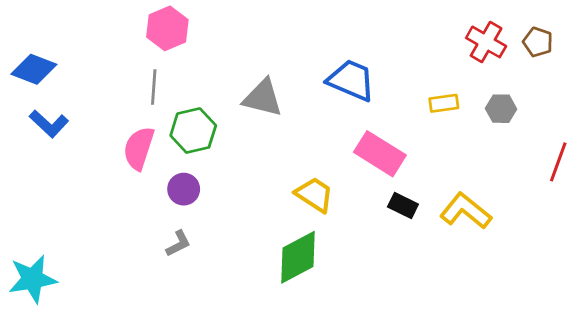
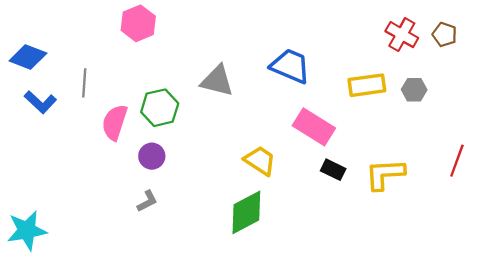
gray line: (154, 87) -> (84, 83), moved
yellow rectangle: (444, 103) -> (367, 85), size x1.5
red line: (558, 162) -> (457, 161), moved
yellow L-shape: (466, 211) -> (385, 174), turned -42

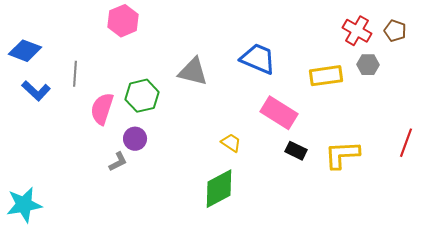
gray hexagon: (414, 90) -> (368, 65), moved
yellow trapezoid: (260, 161) -> (231, 143), size x0.7
gray L-shape: (147, 201) -> (118, 162), moved

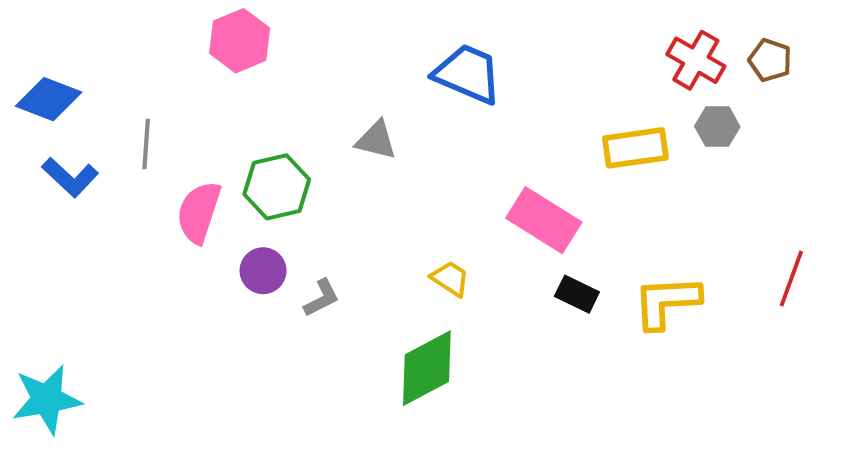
blue trapezoid: (258, 59) -> (468, 74), moved
gray triangle: (193, 72) -> (376, 140), size x0.7
gray L-shape: (118, 162) -> (322, 298), moved

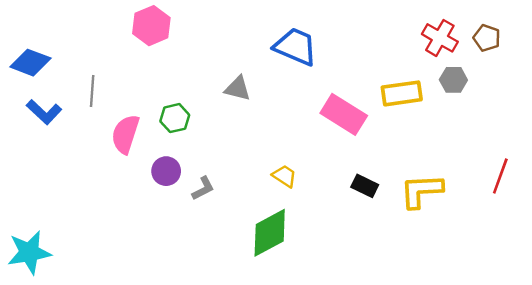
green hexagon: (277, 187) -> (175, 118), size x0.7
pink rectangle: (544, 220) -> (344, 114), moved

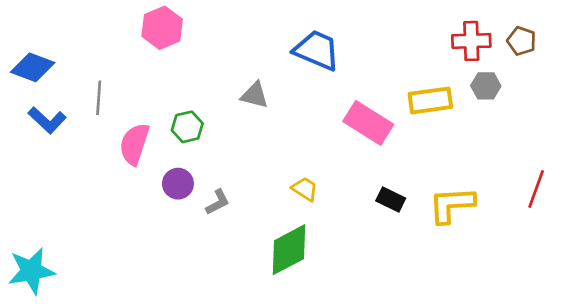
red cross: (440, 38) -> (471, 41), turned -32

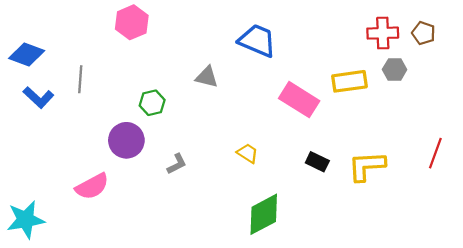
pink semicircle: (134, 144) -> (92, 186), moved, turned -136
purple circle: (178, 184) -> (126, 140), moved, size x1.4
green diamond: (289, 250) -> (264, 214), moved

